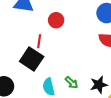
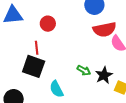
green arrow: (71, 83) -> (84, 70), moved

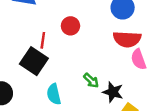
red circle: (48, 24) -> (70, 26), moved
black star: (104, 75) -> (113, 92), turned 30

